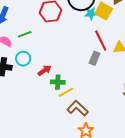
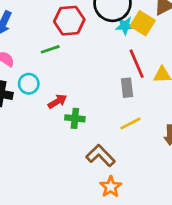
green line: (25, 34) -> (50, 49), moved
gray rectangle: (94, 58) -> (127, 88), turned -32
yellow line: (66, 92) -> (130, 123), moved

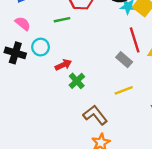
gray rectangle: (127, 88) -> (124, 60), turned -49
green cross: (75, 118) -> (77, 81), turned 35

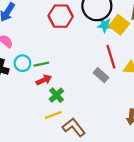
green line: (62, 20) -> (41, 64), moved
yellow line: (124, 90) -> (53, 115), moved

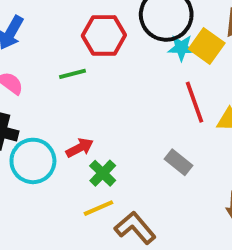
cyan circle: (22, 63) -> (33, 161), moved, size x1.5
green line: (41, 64) -> (73, 74), moved
gray rectangle: (101, 75) -> (178, 162), moved

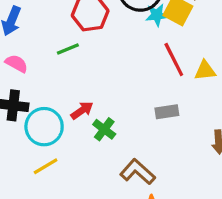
gray rectangle: (178, 162) -> (167, 112), turned -40
yellow line: (99, 208) -> (46, 166), moved

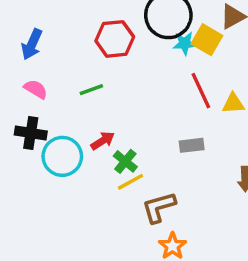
green line: (68, 49) -> (91, 90), moved
yellow line: (46, 166) -> (131, 182), moved
brown L-shape: (138, 172) -> (159, 207), turned -60

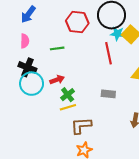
pink semicircle: (36, 89) -> (25, 41), turned 48
red line: (201, 91) -> (108, 53), moved
black cross: (31, 133) -> (27, 67), moved

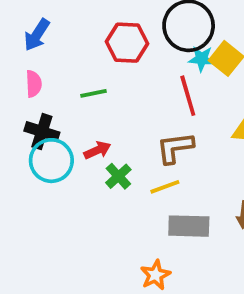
gray rectangle: (108, 94) -> (189, 226), moved, size x1.5
yellow line: (68, 107) -> (165, 187), moved
brown L-shape: (81, 126) -> (175, 148), moved

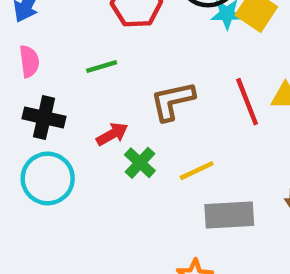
red line: (188, 96) -> (247, 102), moved
brown L-shape: (175, 148) -> (172, 101), moved
cyan circle: (51, 161) -> (48, 178), moved

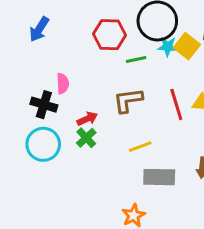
pink semicircle: (29, 61) -> (63, 84), moved
green line: (102, 66) -> (136, 60), moved
green cross: (140, 163) -> (86, 138), moved

